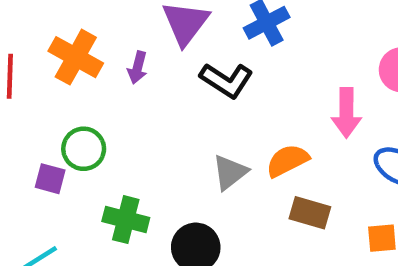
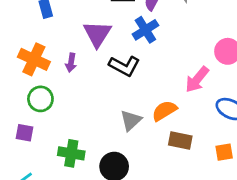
pink arrow: (346, 113) -> (197, 79), turned 44
green circle: (84, 149) -> (40, 99), moved

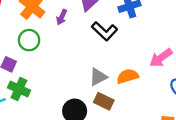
brown rectangle: (180, 141) -> (104, 101), moved
green cross: (71, 153) -> (19, 89), moved

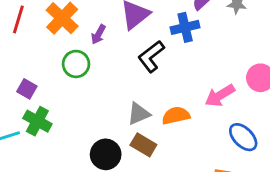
black L-shape: (105, 31) -> (151, 56), turned 95
green circle: (29, 40) -> (76, 64), moved

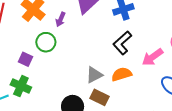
black L-shape: (151, 56) -> (122, 43), moved
purple square: (27, 89) -> (25, 59), moved

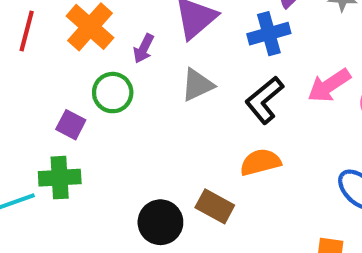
pink arrow: (152, 57) -> (329, 85), moved
gray triangle: (94, 75) -> (197, 85), moved
green cross: (21, 86) -> (60, 178), turned -30

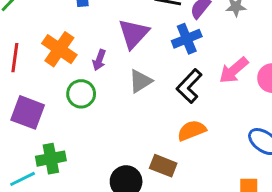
purple square: (71, 125) -> (28, 112), moved, size x1.6

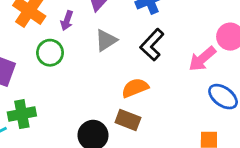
pink arrow: (234, 70) -> (202, 59), moved
orange semicircle: (192, 130) -> (135, 88), moved

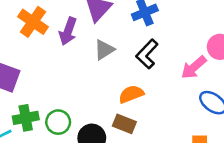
purple arrow: (67, 21) -> (68, 31), size x1.5
green circle: (50, 53) -> (58, 122), moved

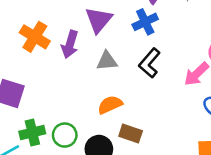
gray triangle: (104, 50) -> (107, 61), turned 30
orange semicircle: (131, 94) -> (110, 105), moved

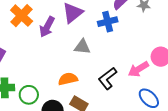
gray triangle: (107, 61) -> (82, 47), moved
black L-shape: (150, 63) -> (108, 78), moved

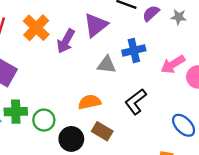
blue cross: (108, 22) -> (134, 51), moved
pink arrow: (138, 69) -> (173, 64), moved

